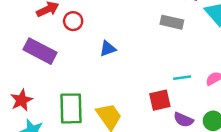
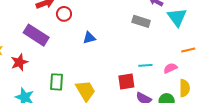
red star: (22, 100) -> (19, 62), moved
green rectangle: (71, 108) -> (56, 82), size x0.7

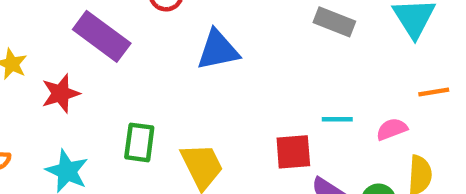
blue triangle: (89, 38) -> (218, 50), size x1.5

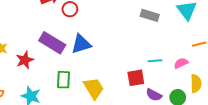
purple rectangle: (102, 36) -> (52, 43), moved
blue triangle: (218, 50) -> (81, 44), moved

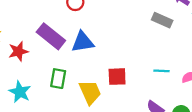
red square: (136, 78) -> (117, 77), moved

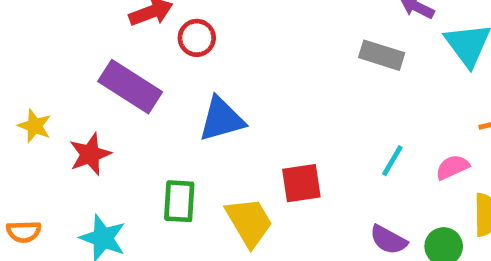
purple rectangle: (51, 36) -> (130, 87), moved
cyan line: (161, 71) -> (392, 161), turned -56

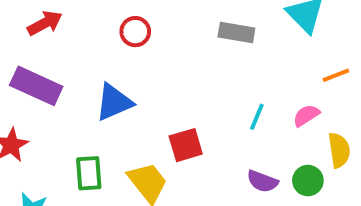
red circle: (197, 38) -> (135, 32), moved

